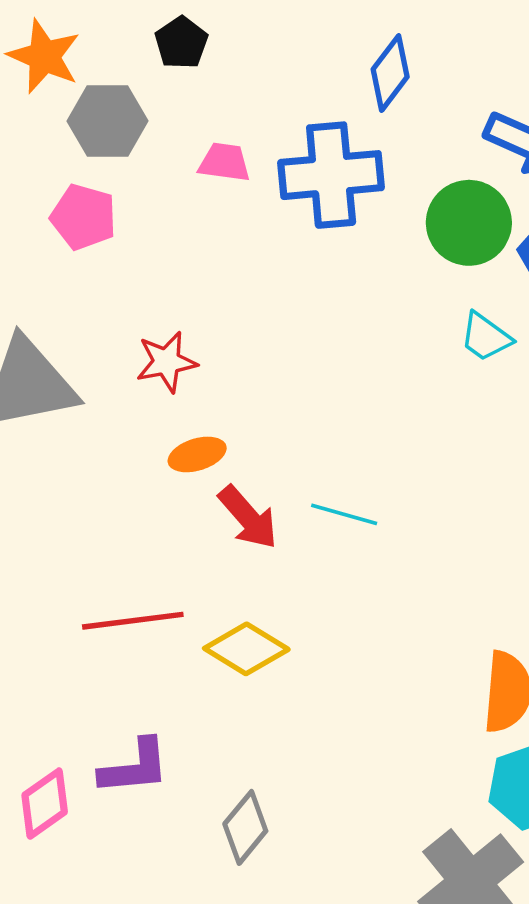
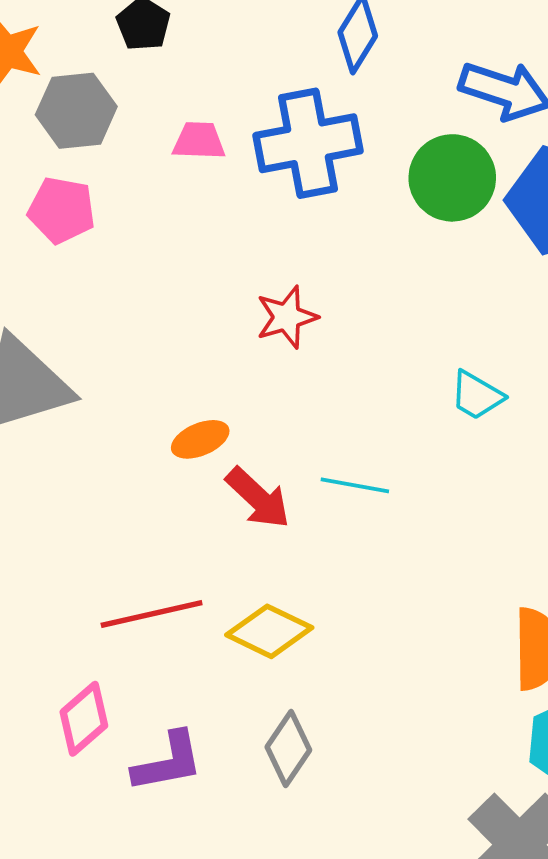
cyan trapezoid: (486, 337) -> (477, 395), moved
red star: (166, 362) -> (287, 317), moved
pink diamond: (45, 804) -> (84, 719), moved
gray diamond: (245, 827) -> (288, 748), moved

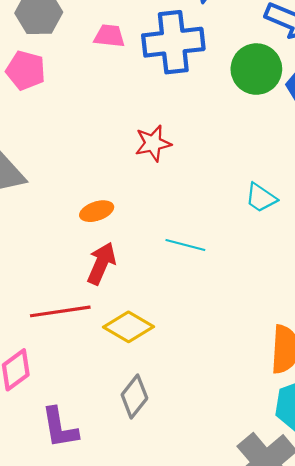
red arrow: (258, 498) -> (101, 263), moved, turned -114
purple L-shape: (168, 762) -> (60, 428), moved, turned 87

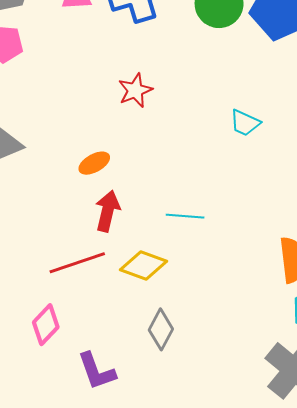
cyan line: (185, 245) -> (185, 216), moved

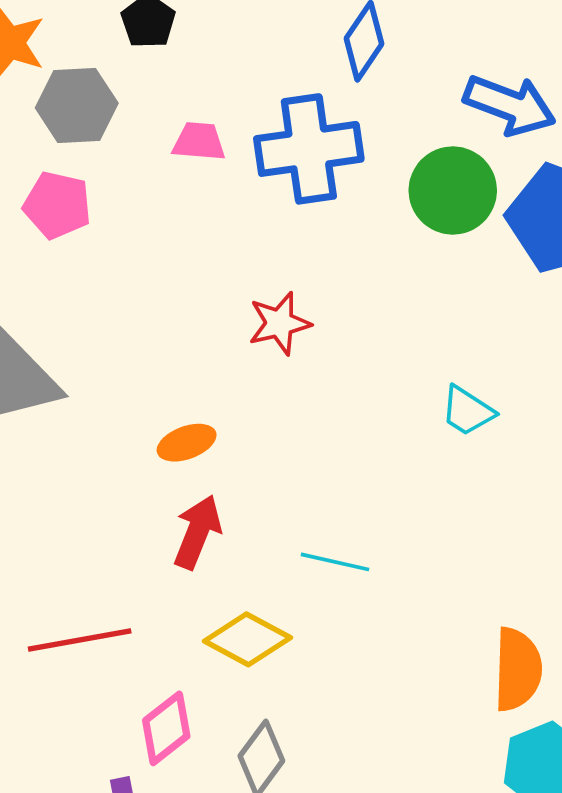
red line: (77, 263) -> (80, 640), moved
pink diamond: (46, 325) -> (166, 728), moved

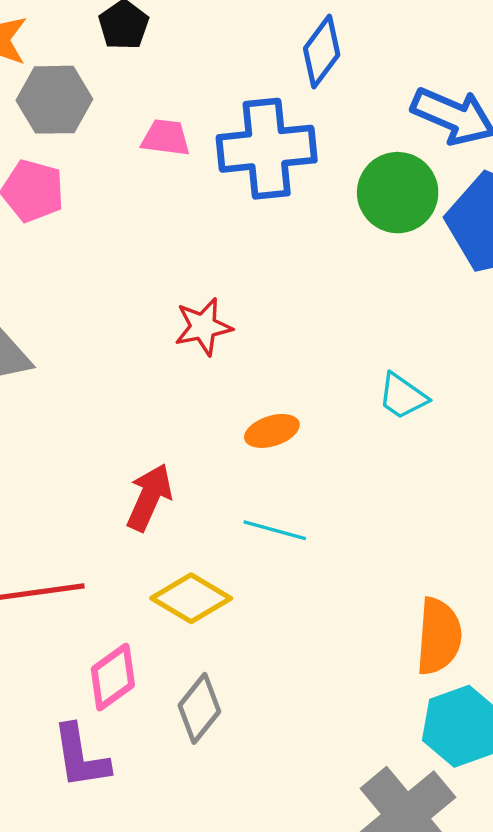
red star: (279, 323) -> (203, 327), moved
orange ellipse: (187, 443) -> (272, 431), moved

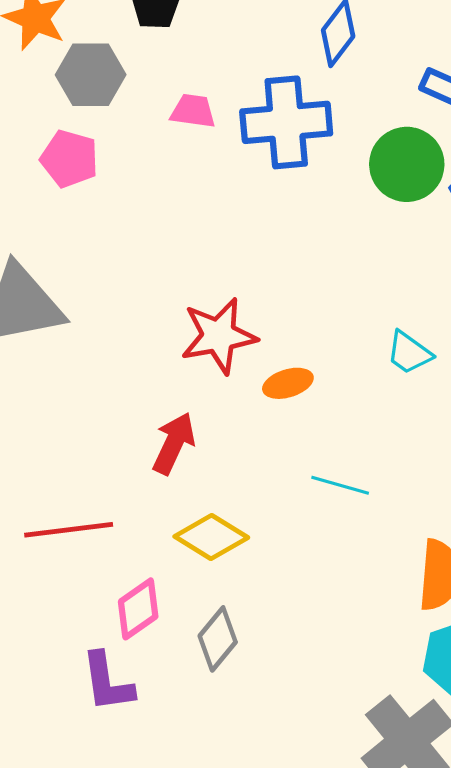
red star: (203, 327) -> (219, 336), moved, size x1.4
cyan line: (275, 530) -> (340, 485), moved

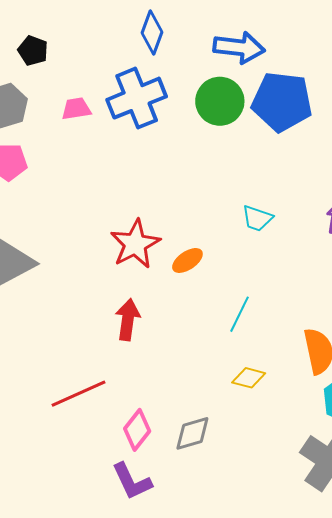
cyan line: (340, 485) -> (239, 314), turned -63
yellow diamond: (211, 537) -> (249, 378), moved, size x0.7
gray diamond: (218, 639) -> (192, 433), turned 51

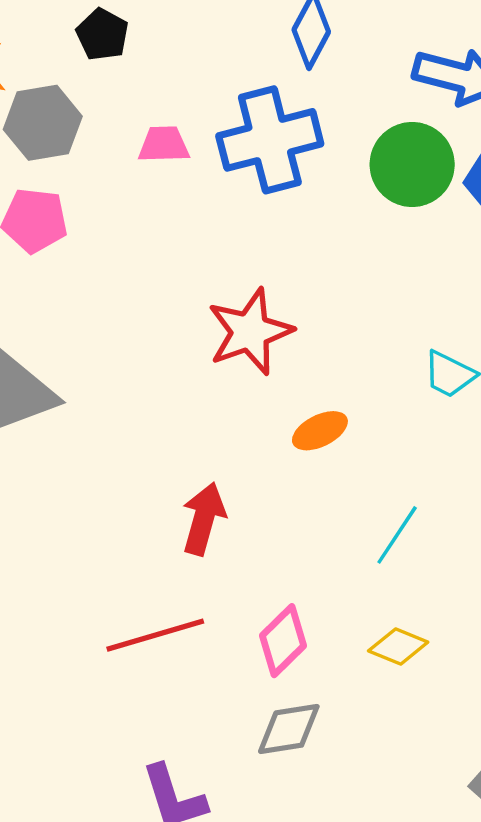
red star: (135, 244) -> (250, 332), moved
red line: (79, 394) -> (155, 635), moved
pink diamond: (137, 430) -> (283, 641), moved

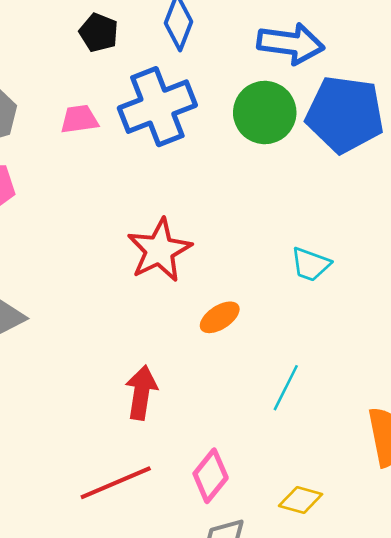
black pentagon: (102, 35) -> (99, 33), moved
yellow diamond: (398, 646) -> (301, 500), moved

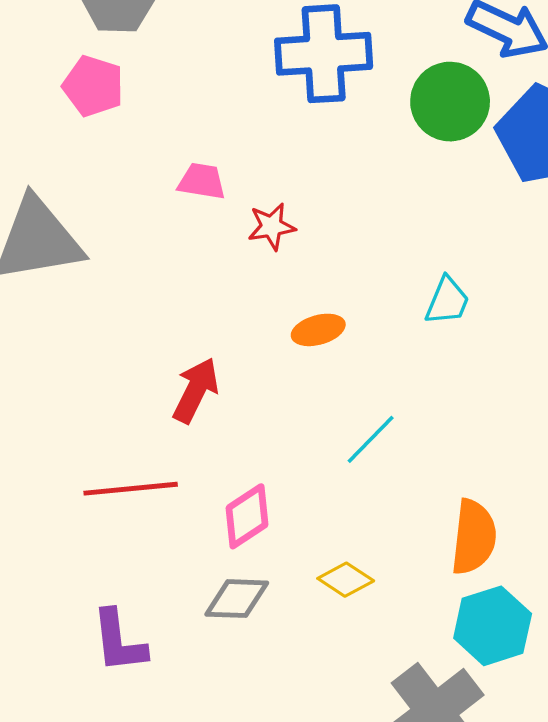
pink trapezoid: (79, 119) -> (202, 181), moved
red star: (159, 250) -> (272, 226), size x0.6
cyan trapezoid: (311, 264) -> (447, 301), turned -105

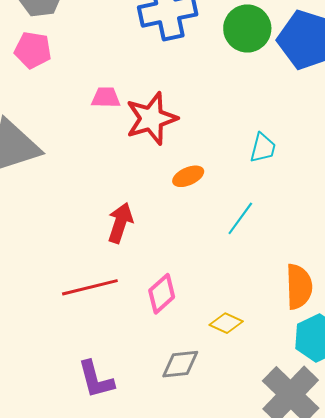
red star: (272, 226) -> (151, 119), size x1.8
cyan line: (371, 439) -> (240, 218), moved
gray diamond: (237, 599) -> (180, 364), moved

